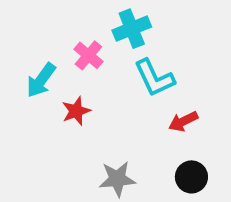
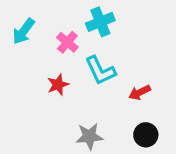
cyan L-shape: (154, 78) -> (100, 71), moved
cyan arrow: (41, 80) -> (23, 31), moved

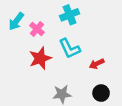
pink cross: (67, 42) -> (37, 29), moved
red star: (58, 85) -> (40, 58), size x1.5

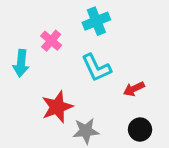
cyan arrow: (16, 21) -> (21, 63), moved, turned -30
red star: (40, 58) -> (57, 107), moved

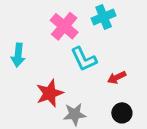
cyan cross: (96, 21) -> (104, 17), moved
pink cross: (51, 41) -> (64, 26), moved, size x1.5

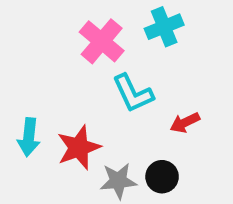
cyan arrow: (18, 55) -> (29, 137), moved
black circle: (122, 113) -> (162, 177), moved

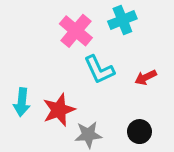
red arrow: (185, 123) -> (146, 77), moved
black circle: (162, 177) -> (139, 132), moved

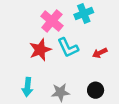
cyan arrow: (22, 102) -> (27, 87), moved
red star: (59, 110) -> (40, 50), moved

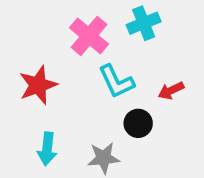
red star: (40, 50) -> (38, 85), moved
black circle: (96, 90) -> (138, 123), moved

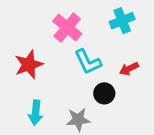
cyan cross: (144, 23) -> (122, 21), moved

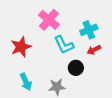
cyan cross: (122, 21) -> (89, 30), moved
cyan arrow: (36, 113) -> (26, 82), turned -30

